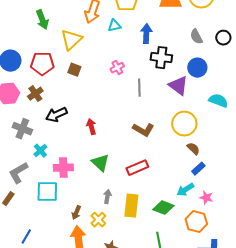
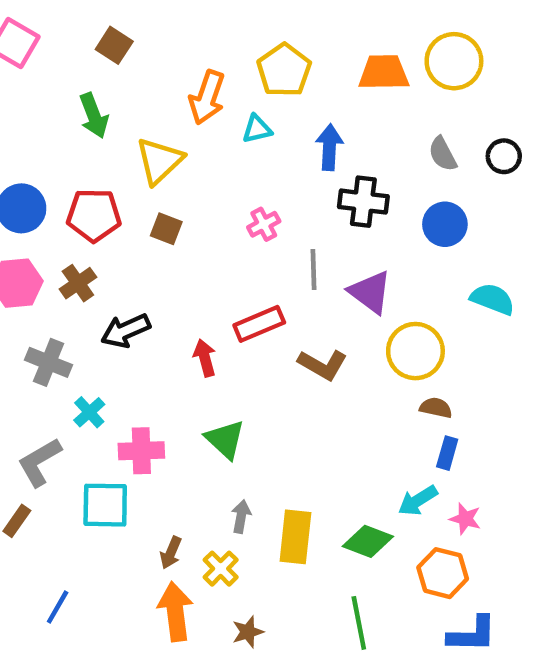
purple triangle: (178, 86) -> (370, 292), moved
brown semicircle: (193, 149) -> (436, 408), turned -32
red rectangle: (137, 168) -> (259, 324), moved
blue rectangle: (198, 169) -> (447, 453), turned -32

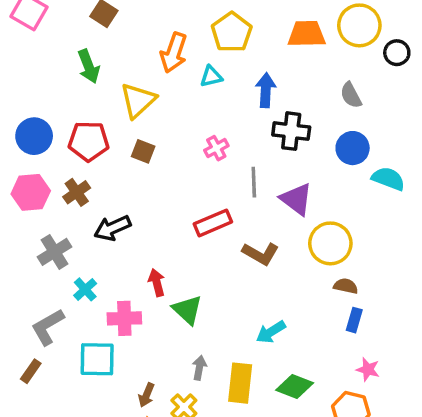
black circle: (504, 156) -> (397, 53), moved
cyan semicircle: (492, 299) -> (388, 179), moved
red arrow: (205, 358) -> (157, 283), moved
gray cross: (49, 362) -> (55, 252), turned 36
cyan arrow: (418, 501) -> (271, 332), moved

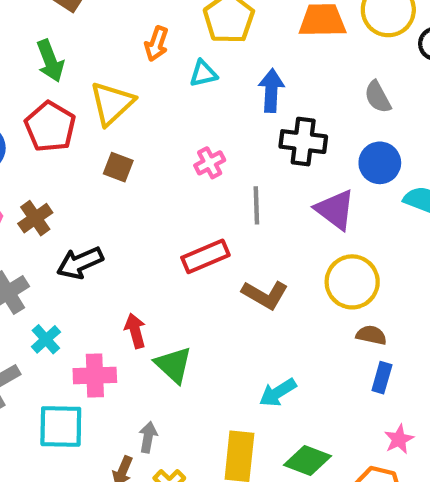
orange arrow: (174, 53) -> (156, 44), size x0.7
red pentagon: (89, 141) -> (50, 127), moved, turned 30
purple triangle: (296, 199) -> (335, 210), moved
gray arrow: (199, 368) -> (148, 437), moved
pink star: (368, 369) -> (399, 439), turned 30

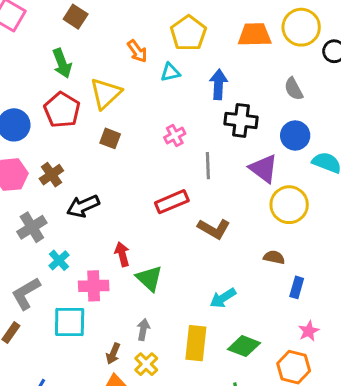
orange arrow: (156, 44) -> (137, 51), turned -55
yellow circle: (352, 282) -> (289, 205), moved
brown semicircle: (371, 335) -> (274, 257), moved
gray arrow: (148, 437) -> (143, 330), moved

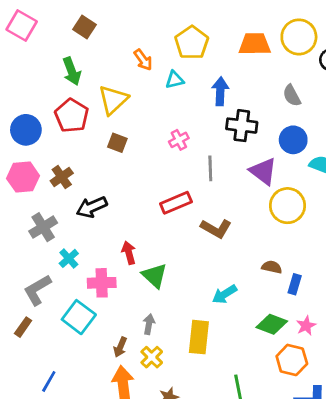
brown semicircle: (274, 257) -> (272, 267), moved
cyan square: (70, 322) -> (79, 317), turned 36
green diamond: (244, 346) -> (272, 324), moved

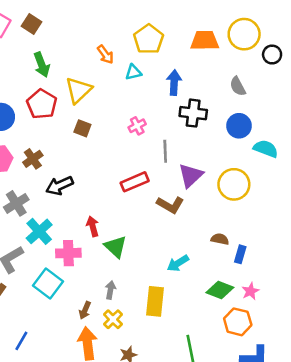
brown square: (85, 27) -> (32, 24), moved
purple triangle: (263, 171) -> (191, 175), moved, turned 40
cyan cross: (69, 258) -> (39, 231), size x1.5

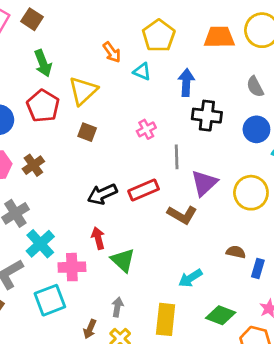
cyan triangle: (133, 72) -> (142, 72), turned 36
black arrow: (60, 186) -> (102, 194), moved
cyan square: (48, 284) -> (50, 300), turned 32
green diamond: (220, 290) -> (221, 315), moved

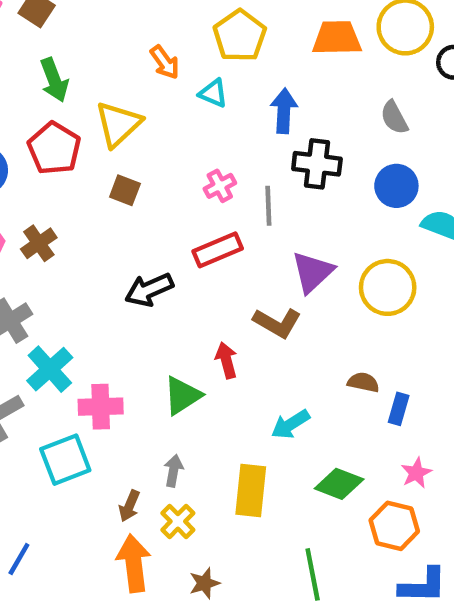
gray line: (177, 157) -> (268, 206), moved
red rectangle: (144, 190) -> (218, 250), moved
red arrow: (98, 238) -> (226, 360), moved
green triangle: (123, 260) -> (182, 396), turned 44

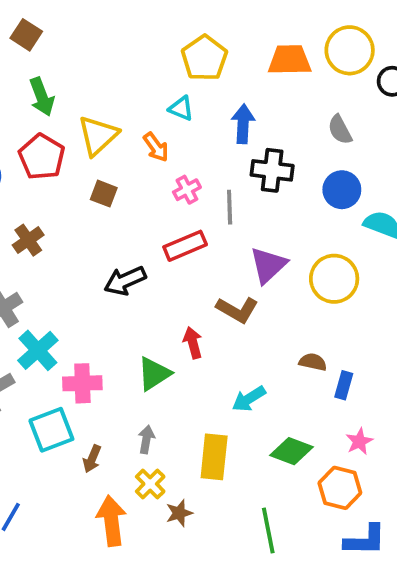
orange arrow: (165, 62) -> (156, 147), moved
brown arrow: (129, 506) -> (92, 459), moved
brown star: (204, 583) -> (179, 513), moved

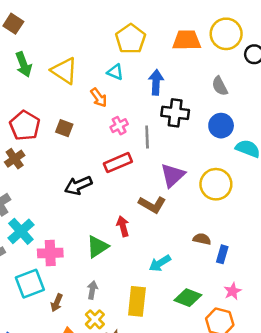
yellow triangle: (98, 135) -> (64, 71), moved, turned -44
red pentagon: (42, 157) -> (25, 126), moved

